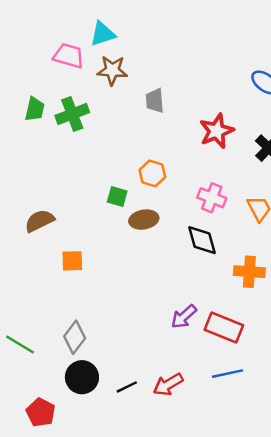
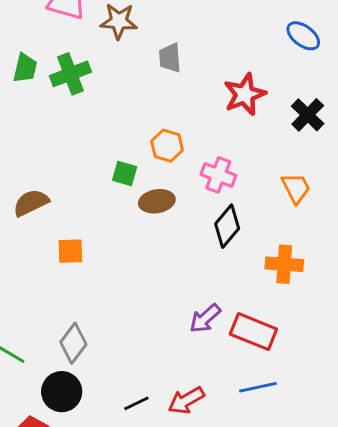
pink cross: (212, 198) -> (218, 175), moved
black diamond: (202, 240) -> (227, 226), turned 56
black circle: (82, 377) -> (62, 392), moved

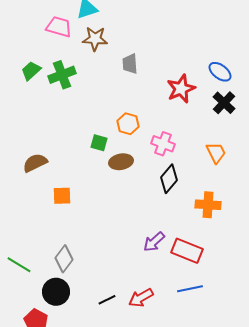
blue ellipse: (303, 36) -> (220, 72), moved
green trapezoid: (25, 68) -> (31, 71), turned -145

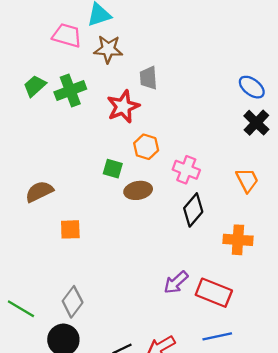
red star: (181, 89) -> (123, 107), moved

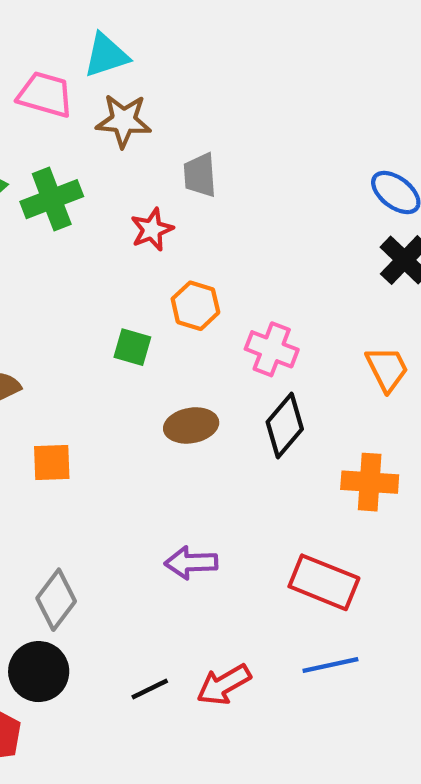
red star: (123, 107) -> (152, 230), size x0.7
brown ellipse: (138, 190) -> (191, 425), moved
purple arrow: (176, 282) -> (191, 563), moved, turned 40

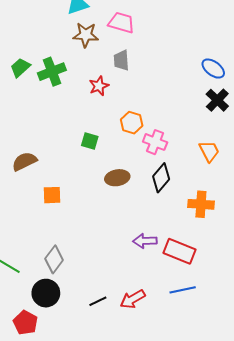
pink trapezoid: (45, 95) -> (121, 23), moved
orange hexagon: (195, 306) -> (132, 123), moved
purple arrow: (191, 563) -> (145, 241), moved

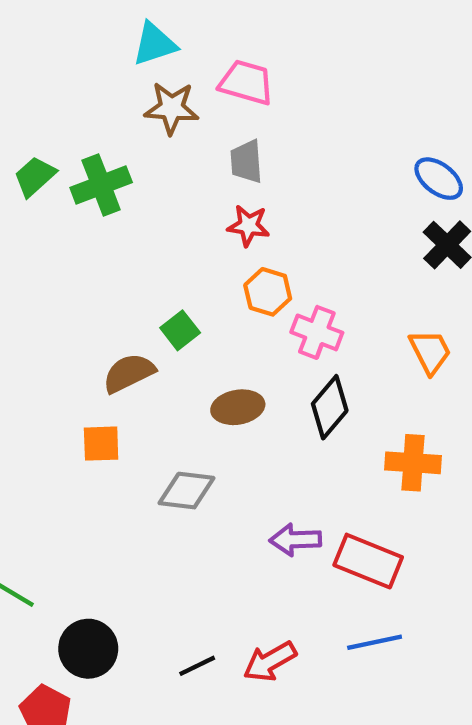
red star: (99, 86) -> (248, 226), moved, turned 30
green square: (90, 141) -> (180, 330), turned 36
brown semicircle: (24, 161) -> (129, 373), moved
gray diamond: (54, 259) -> (187, 491), moved, turned 60

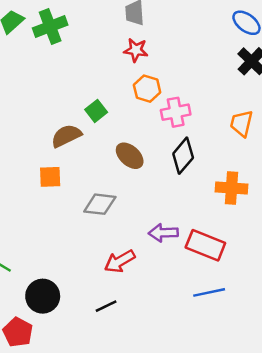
pink cross: (317, 332) -> (176, 112), turned -32
orange trapezoid: (430, 352) -> (241, 123), turned -140
brown ellipse: (238, 407) -> (130, 156), turned 52
red arrow: (270, 662) -> (120, 261), moved

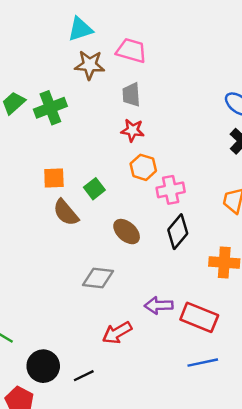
brown semicircle: (66, 136) -> (66, 213), turned -104
orange square: (50, 177) -> (54, 178), moved
black line: (106, 306) -> (84, 376), moved

